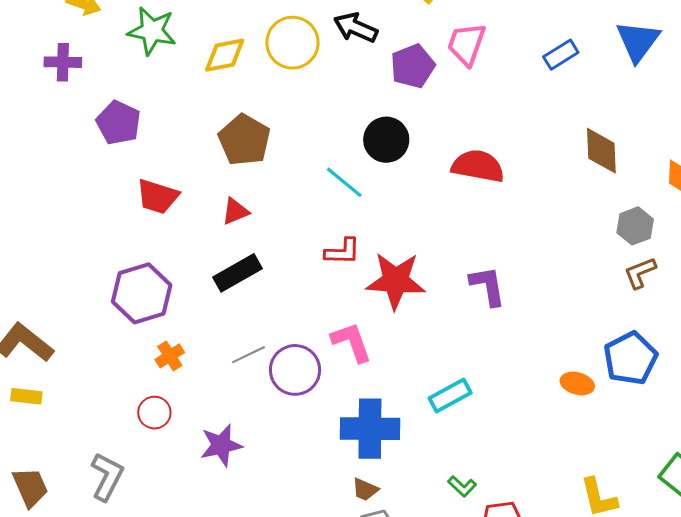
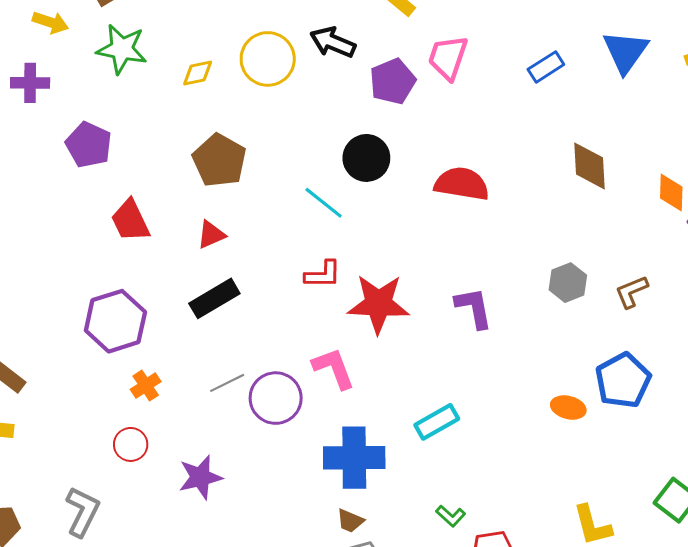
yellow diamond: (225, 55) -> (198, 73), size x0.7
red trapezoid: (157, 197) -> (130, 221), turned 48
gray hexagon: (635, 226) -> (568, 283), moved

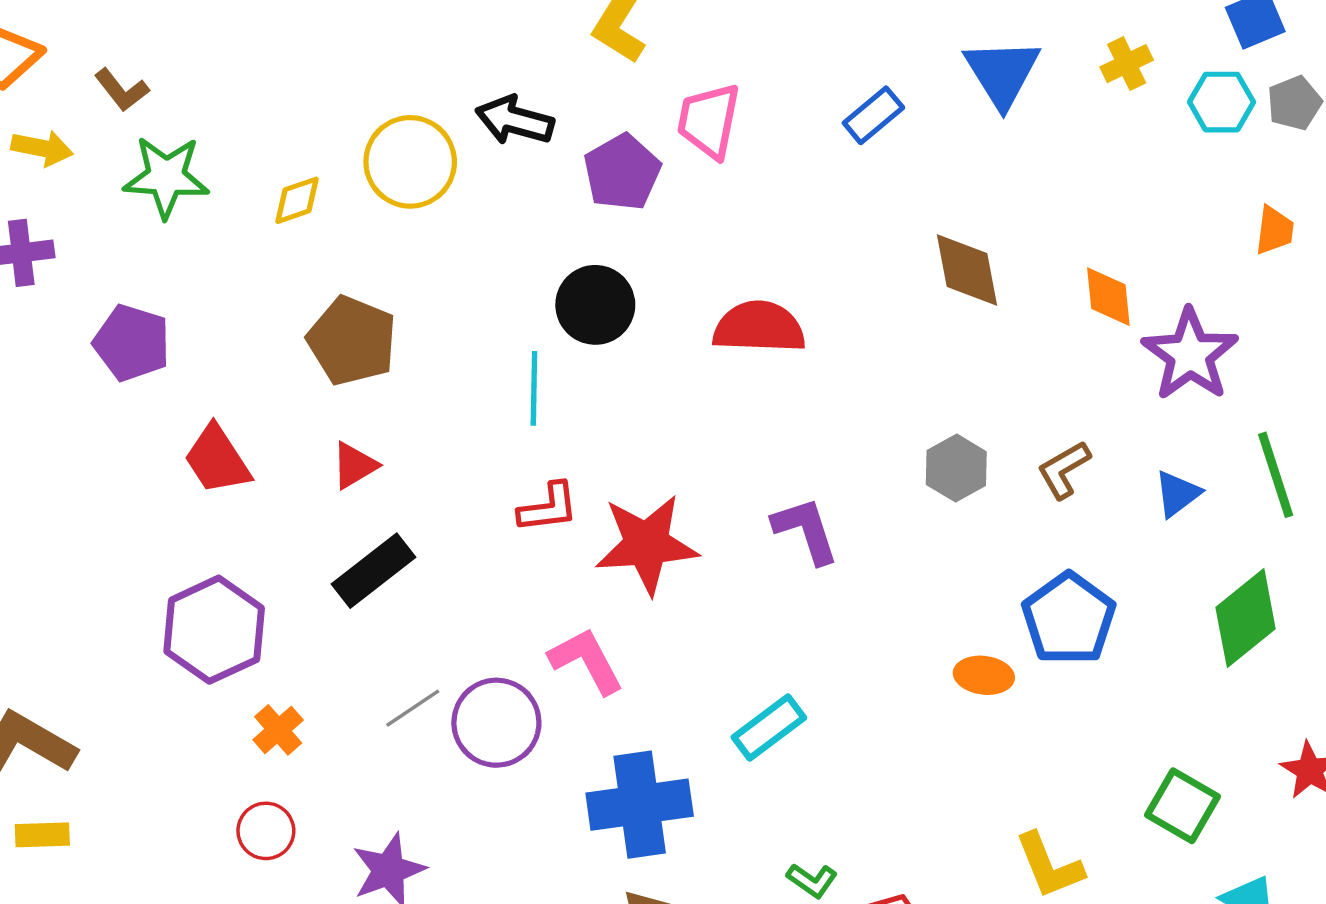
cyan line: (324, 203) -> (534, 388), turned 60

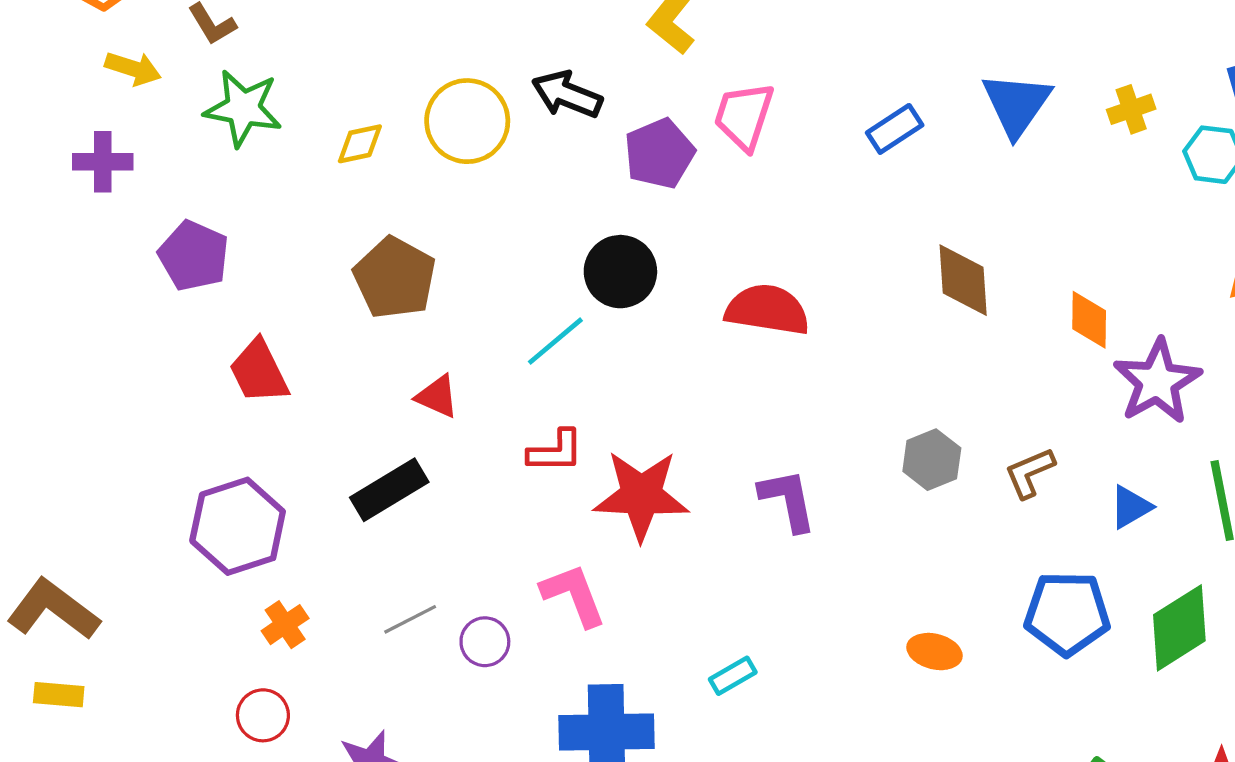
cyan line: (534, 388) -> (555, 341), turned 42
red triangle: (354, 465) -> (437, 396), moved, turned 48
blue pentagon: (1069, 619) -> (1067, 613), moved, turned 30
purple circle: (496, 723) -> (485, 642), size x0.6
cyan rectangle: (769, 727) -> (733, 676), size x0.7

